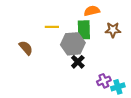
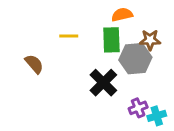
gray hexagon: (73, 44) -> (135, 59), moved
black cross: (78, 62) -> (103, 83), size x1.5

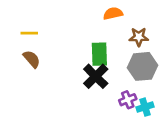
yellow line: (69, 36) -> (29, 33), moved
green rectangle: (111, 40) -> (99, 54), moved
gray hexagon: (135, 59) -> (143, 66), moved

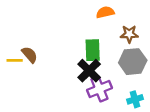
yellow line: (29, 33) -> (15, 60), moved
purple cross: (128, 100) -> (99, 89), moved, size x1.5

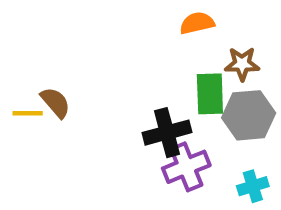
green rectangle: (93, 50) -> (210, 94), moved
black cross: (89, 71) -> (167, 133), turned 30

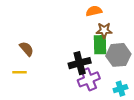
brown star: (242, 64) -> (104, 30), moved
yellow line: (28, 113) -> (19, 72), moved

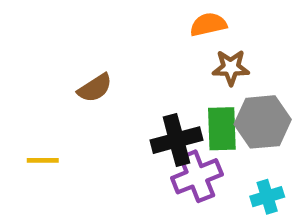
green rectangle: (100, 45) -> (222, 129), moved
brown semicircle: (27, 49) -> (95, 88), moved, turned 98

